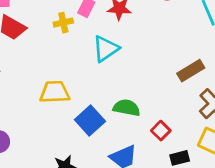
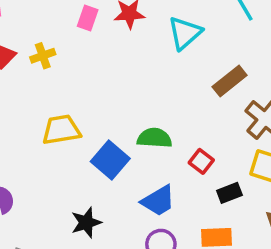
yellow cross: (63, 23) -> (43, 56), moved
cyan triangle: (106, 49) -> (185, 33), moved

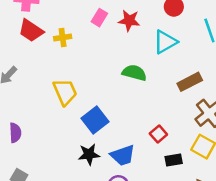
yellow trapezoid: (61, 130) -> (65, 92), turned 64
green semicircle: (154, 138) -> (134, 73), moved
black star: (86, 223) -> (89, 154), moved

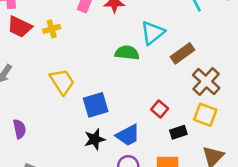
cyan triangle: (165, 42) -> (153, 33), moved
blue square: (95, 120) -> (96, 105), turned 30

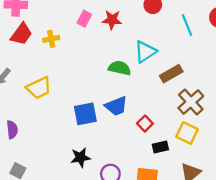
red trapezoid: (20, 27) -> (21, 34), turned -85
yellow trapezoid: (62, 82) -> (39, 88), moved, turned 92
blue trapezoid: (128, 135) -> (116, 106), moved
black star: (95, 139) -> (80, 158), moved

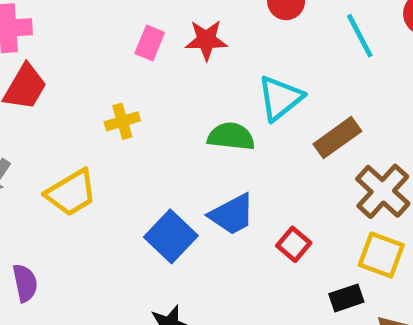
yellow cross: (51, 39) -> (122, 121), moved
blue square: (85, 114) -> (171, 236), turned -30
black rectangle: (160, 147) -> (346, 298), moved

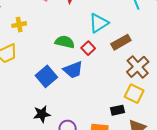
yellow cross: (122, 121) -> (19, 25), moved
green semicircle: (231, 136) -> (65, 42), moved
red square: (294, 244) -> (88, 48), moved

